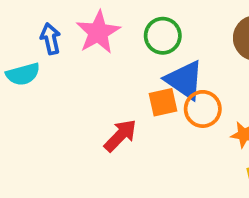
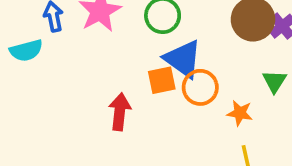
red arrow: (120, 135) -> (120, 112), turned -39

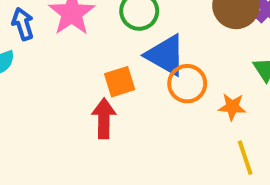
orange square: (162, 80) -> (120, 82), moved

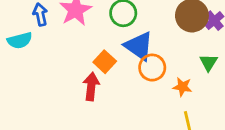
orange square: (120, 82) -> (105, 62), turned -35

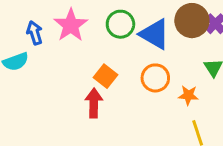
blue triangle: (139, 46) -> (155, 34), moved

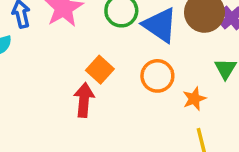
orange star: (188, 95) -> (194, 99), turned -30

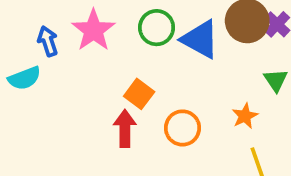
orange circle: (157, 76) -> (182, 128), moved

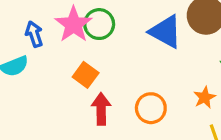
green circle: (157, 28) -> (99, 24), moved
orange square: (139, 94) -> (86, 75), moved

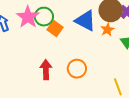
orange square: (86, 75) -> (55, 29), moved
orange star: (205, 97) -> (107, 30), moved

